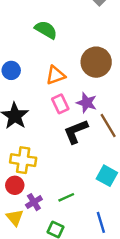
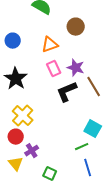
brown circle: (96, 62) -> (76, 27), moved, size x0.7
yellow cross: (23, 160) -> (23, 116), turned 35
green line: (66, 197) -> (82, 147), moved

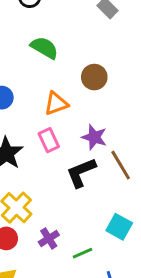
pink rectangle: (54, 69) -> (49, 140), moved
green line: (82, 147) -> (83, 253), moved
purple cross: (32, 151) -> (49, 238), moved

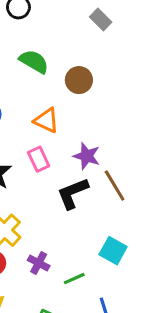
brown circle: (94, 77) -> (79, 80), moved
orange triangle: (56, 103) -> (46, 120), turned 45
purple cross: (49, 238) -> (39, 263), turned -30

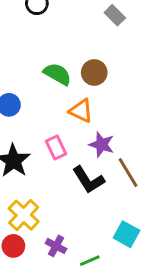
green semicircle: (34, 61) -> (57, 74), moved
orange triangle: (46, 120) -> (81, 111), moved
black L-shape: (73, 193) -> (88, 180), turned -100

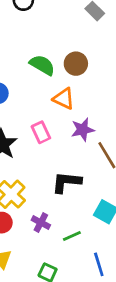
purple star: (102, 145) -> (83, 130), turned -30
black L-shape: (88, 180) -> (66, 182), moved, turned 128

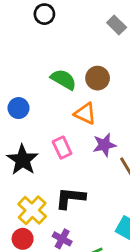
black L-shape: (66, 182) -> (70, 198), moved

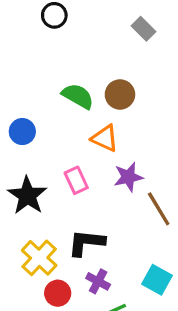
red circle: (23, 239) -> (58, 293), moved
purple cross: (62, 239) -> (98, 281), moved

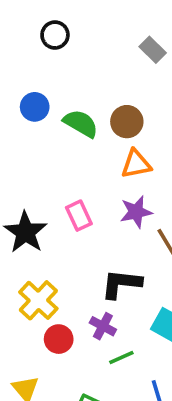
blue circle: (22, 132) -> (35, 107), moved
orange triangle: (105, 138) -> (136, 164), moved, turned -36
black L-shape: (86, 243) -> (121, 284), moved

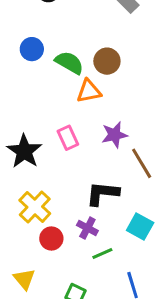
orange triangle: (136, 164) -> (89, 91), moved

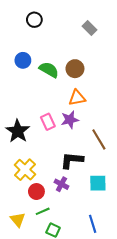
orange triangle: (89, 91) -> (77, 98), moved
purple star: (114, 135) -> (70, 120), moved
cyan square: (140, 226) -> (98, 183), turned -30
green line: (102, 254) -> (43, 211), moved

